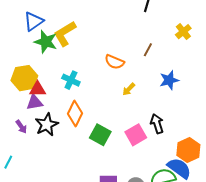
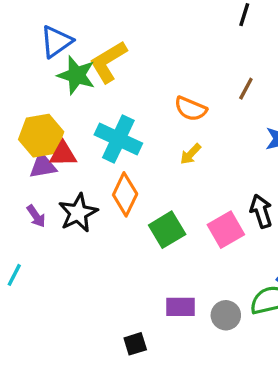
cyan cross: (71, 80) -> (118, 139), size x1.5
yellow arrow: (129, 89) -> (191, 154), moved
purple triangle: (35, 102) -> (43, 166), moved
green square: (100, 135) -> (167, 230), turned 30

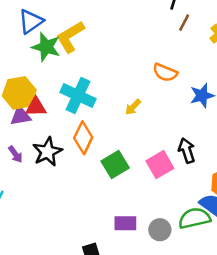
brown line: (246, 89) -> (184, 23), moved
orange semicircle: (191, 109) -> (165, 72), moved

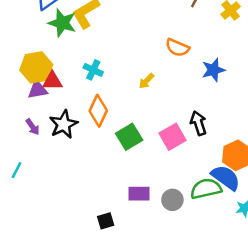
cyan cross: (78, 96) -> (93, 70), size x0.6

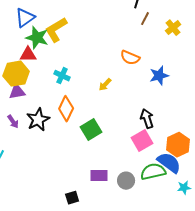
red triangle: (52, 81) -> (28, 55), moved
pink square: (172, 137) -> (142, 141), moved

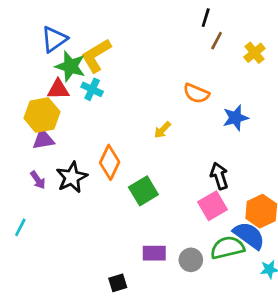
cyan cross: (62, 76) -> (92, 89), moved

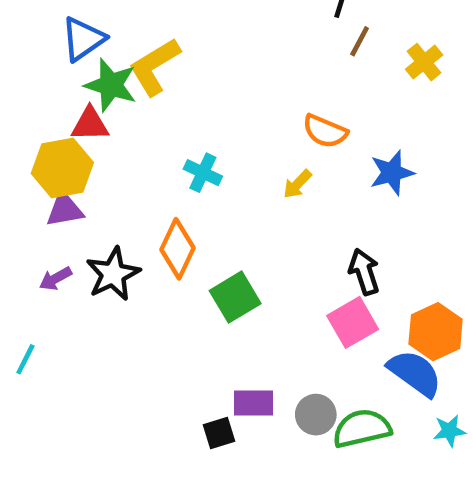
cyan cross: (92, 89) -> (203, 173), moved
yellow arrow: (162, 130) -> (297, 184), moved
purple arrow: (38, 180) -> (55, 279), turned 96
green semicircle: (227, 248) -> (362, 428), moved
black square: (118, 283) -> (219, 433), moved

